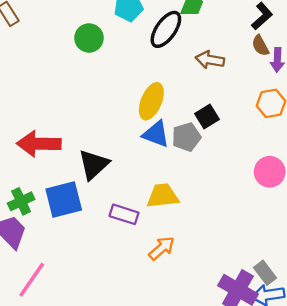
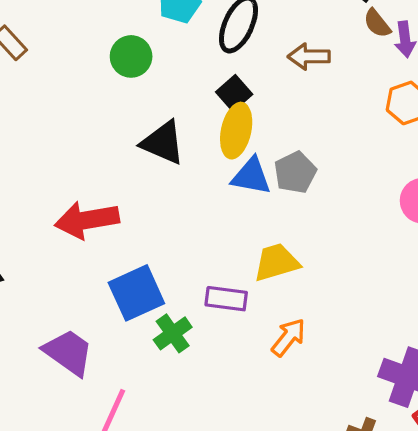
black square: (207, 116) -> (234, 93), moved
black triangle: (94, 165) -> (163, 143), moved, turned -44
green cross: (21, 201) -> (173, 333), moved

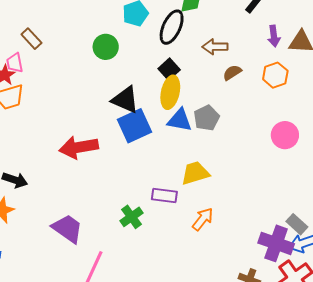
brown semicircle: (377, 23) -> (232, 73), moved, turned 96
blue square: (136, 293) -> (135, 126), moved

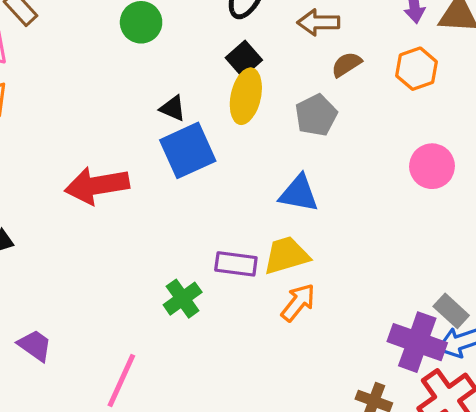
black triangle: (125, 100) -> (173, 108), size x0.6
gray pentagon: (207, 118) -> (316, 115), moved
blue triangle: (180, 120) -> (299, 193), moved
yellow trapezoid: (195, 173) -> (286, 255), moved
purple trapezoid: (68, 229) -> (35, 345), moved, size x0.7

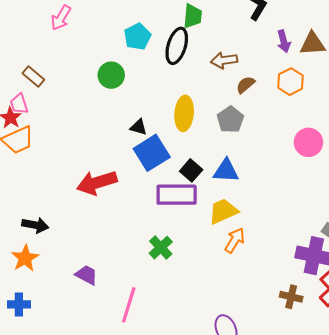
black square: (244, 59) -> (191, 170), moved
purple rectangle: (236, 264) -> (177, 195), moved, size x1.5
purple trapezoid: (35, 345) -> (87, 275), moved

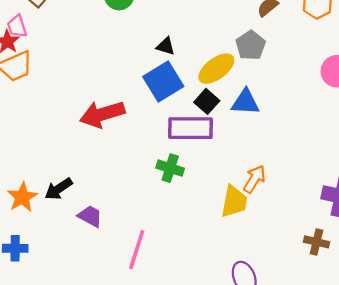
yellow ellipse: (184, 113) -> (216, 69), moved, turned 48
black triangle: (139, 127) -> (166, 46), moved
yellow trapezoid: (223, 211) -> (234, 202), moved, turned 124
black arrow: (35, 225) -> (59, 189), moved, turned 135
green cross: (161, 248) -> (170, 168), moved, turned -30

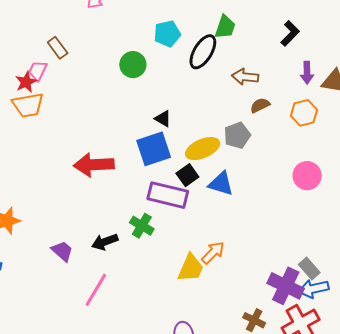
pink trapezoid: (17, 26) -> (38, 71), turned 30
black arrow: (59, 189) -> (105, 242), moved

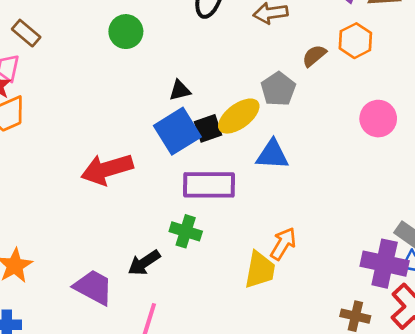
brown semicircle: (260, 105) -> (314, 56), moved
black triangle: (163, 119) -> (180, 90), turned -30
black square: (187, 175) -> (208, 128), moved, turned 30
purple trapezoid: (62, 251) -> (93, 287), size x1.4

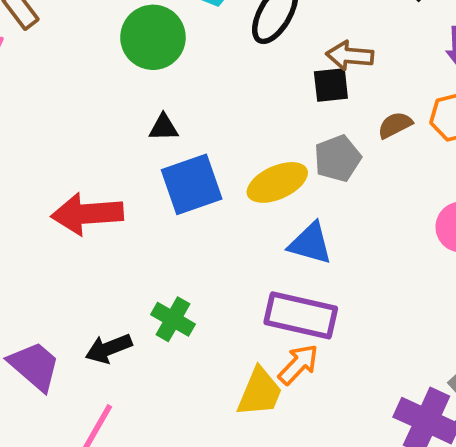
green circle: (126, 32) -> (153, 37), size x1.4
black triangle: (180, 90) -> (164, 127), moved
black square: (208, 128) -> (331, 85), moved
purple rectangle: (209, 185) -> (301, 315), moved

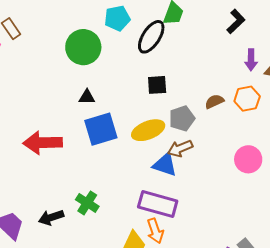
brown arrow: (350, 56) -> (180, 148), moved, turned -30
black square: (331, 85) -> (157, 85), moved
orange arrow: (298, 364) -> (155, 231), turned 115

